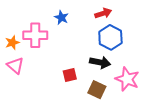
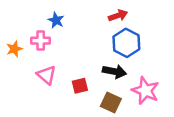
blue star: (61, 17) -> (56, 20), moved
pink cross: (35, 35) -> (41, 41), size x0.7
pink triangle: (15, 66) -> (46, 75), moved

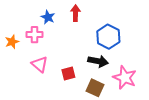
red arrow: (118, 15) -> (76, 13), moved, turned -70

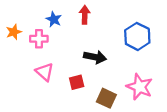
blue hexagon: (108, 37) -> (137, 36), moved
orange star: (12, 42) -> (14, 32), moved
black arrow: (98, 61) -> (95, 57), moved

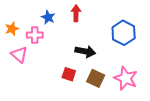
pink triangle: (45, 72) -> (19, 55), moved
red square: (77, 82) -> (69, 74), turned 32
brown square: (106, 98) -> (96, 78), moved

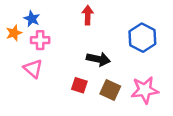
blue star: (48, 17) -> (32, 19), moved
pink triangle: (19, 55) -> (33, 69), moved
pink star: (126, 78) -> (145, 90), turned -30

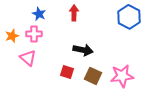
blue star: (32, 19) -> (39, 14), moved
orange star: (14, 33) -> (12, 36), moved
blue hexagon: (142, 38) -> (129, 17), moved

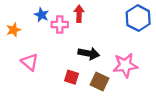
pink cross: (34, 34) -> (60, 24), moved
orange star: (12, 36) -> (14, 30), moved
pink star: (122, 76) -> (125, 65), moved

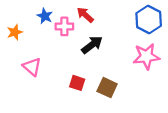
red arrow: (79, 14) -> (85, 15), turned -49
black arrow: (89, 53) -> (92, 45), moved, turned -48
pink star: (125, 65) -> (146, 56), moved

